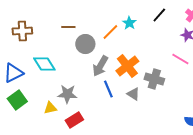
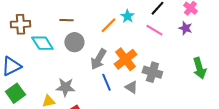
gray circle: (85, 44) -> (74, 42), moved
pink line: (180, 59) -> (154, 30), moved
cyan diamond: (44, 64) -> (42, 43), moved

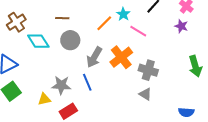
brown cross: (20, 24) -> (16, 22), turned -30
pink line: (154, 30) -> (138, 31), moved
blue line: (106, 82) -> (87, 82), moved
gray triangle: (131, 87) -> (145, 94), moved

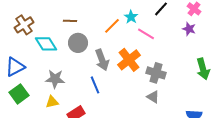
gray arrow: (94, 57) -> (102, 60), turned -50
gray star: (61, 85) -> (55, 79), moved

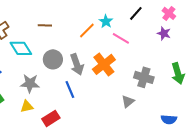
gray circle: (78, 43) -> (53, 59), moved
gray cross: (156, 73) -> (144, 77), moved
gray triangle: (153, 97) -> (128, 101), turned 48

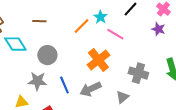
gray arrow: (77, 64) -> (90, 89), moved, turned 85
gray star: (30, 83) -> (37, 81), moved

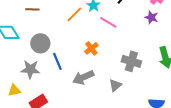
orange cross: (98, 60) -> (91, 48), size x0.6
blue line: (64, 85) -> (57, 61), moved

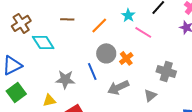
orange line: (74, 14) -> (99, 25), moved
gray circle: (40, 43) -> (106, 53), moved

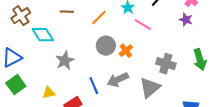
blue line: (92, 71) -> (94, 86), moved
gray star: (65, 79) -> (65, 61), moved, turned -30
gray triangle: (150, 95) -> (150, 88), size x1.6

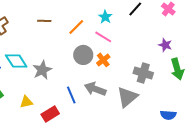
purple star: (186, 20) -> (165, 45), moved
pink line: (143, 25) -> (103, 37), moved
cyan diamond: (43, 35) -> (16, 61), moved
gray arrow: (118, 80) -> (95, 89), turned 45

